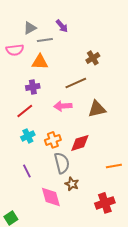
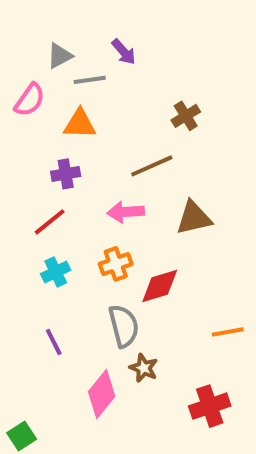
pink semicircle: (15, 50) -> (30, 100), turned -48
orange cross: (53, 140) -> (116, 264), moved
pink diamond: (51, 197) -> (102, 394), turned 55

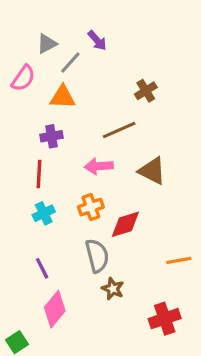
gray line: (90, 80) -> (70, 62), turned -40
brown triangle: (194, 218) -> (152, 171), turned 40
red line: (50, 222) -> (39, 174), turned -48
pink diamond: (102, 394) -> (55, 309), moved

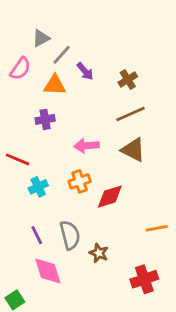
purple arrow: (97, 40) -> (85, 71), moved
brown line: (119, 130) -> (130, 114), moved
red line: (39, 174) -> (18, 159), moved, turned -70
gray semicircle: (97, 256) -> (70, 235), moved
pink diamond: (55, 309) -> (48, 271), turned -56

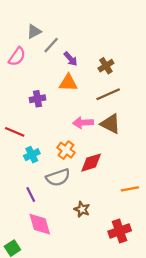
orange triangle: (55, 85) -> (68, 83), moved
pink arrow: (86, 146) -> (83, 123), moved
orange cross: (80, 181) -> (66, 150), turned -36
gray semicircle: (70, 235) -> (58, 177), moved, turned 85

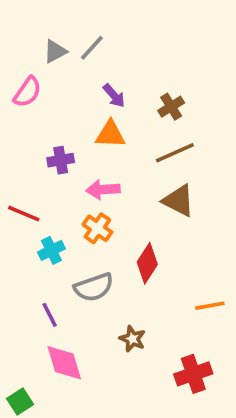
gray line: (51, 45) -> (92, 48), moved
pink arrow: (83, 123) -> (103, 190), moved
orange cross: (66, 150) -> (97, 228), moved
red diamond: (91, 163) -> (147, 263), turned -40

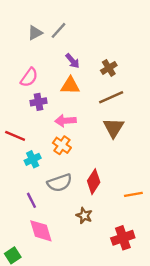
pink semicircle: (27, 92) -> (29, 77), moved
brown triangle: (179, 201) -> (113, 128), turned 35
red diamond: (147, 263) -> (94, 182), moved

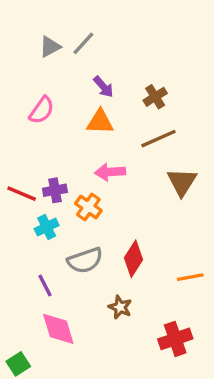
purple cross: (39, 102) -> (55, 190), moved
pink arrow: (65, 121) -> (110, 172), moved
brown triangle: (113, 128) -> (182, 182), moved

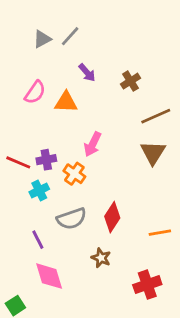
orange triangle: (100, 122) -> (66, 102), moved
brown line: (159, 139) -> (156, 116), moved
pink arrow: (110, 172) -> (93, 144), turned -60

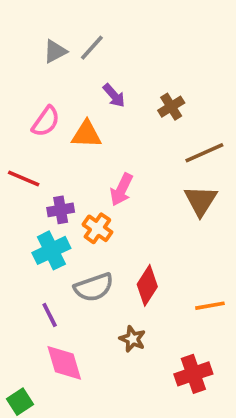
red line: (18, 162) -> (24, 179), moved
cyan cross: (39, 191) -> (51, 250), size x1.4

